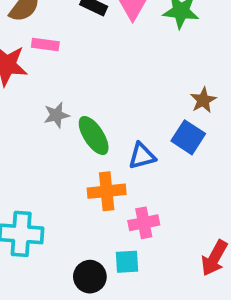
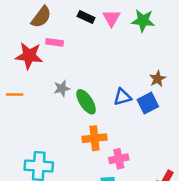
blue square: (188, 137) -> (148, 103), turned 30
blue triangle: (142, 156) -> (122, 97), moved

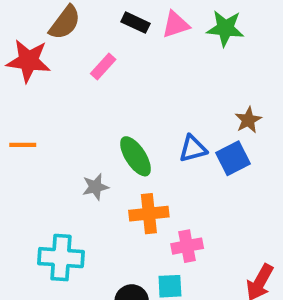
pink triangle: (111, 18) -> (176, 24), turned 42
pink rectangle: (55, 42) -> (103, 67), moved, turned -56
red star: (29, 56) -> (29, 61), moved
gray star: (62, 88) -> (95, 187), moved

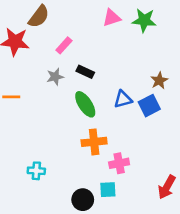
black rectangle: (136, 23) -> (85, 72), moved
gray star: (95, 187) -> (55, 77), moved
cyan cross: (61, 258) -> (36, 171), size x0.6

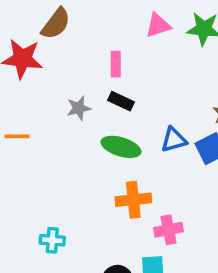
pink rectangle: (64, 45) -> (116, 64), moved, turned -42
green ellipse: (85, 104) -> (121, 147), turned -40

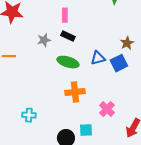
pink cross: (169, 230) -> (107, 109), moved, turned -35

